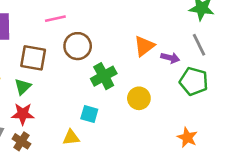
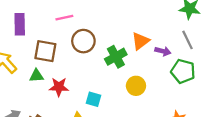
green cross: (104, 76) -> (116, 57), moved
green triangle: (23, 87) -> (36, 76), turned 40
red star: (23, 114) -> (59, 87), moved

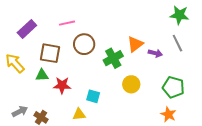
purple rectangle: (20, 24) -> (27, 29), turned 48
green pentagon: (183, 71) -> (173, 87), moved

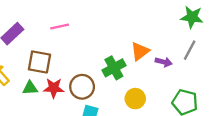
gray line: (177, 43) -> (190, 50), turned 54
brown circle: (84, 44) -> (82, 87), moved
red star: (62, 85) -> (54, 88), moved

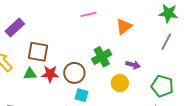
pink line: (60, 27) -> (89, 14), moved
orange triangle: (140, 51) -> (124, 26), moved
purple arrow: (164, 62) -> (133, 65), moved

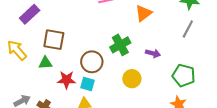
red star: (50, 74) -> (66, 80), moved
yellow circle: (120, 83) -> (132, 79), moved
cyan square: (81, 95) -> (88, 84), moved

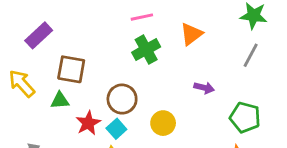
green cross: (120, 45) -> (146, 50), moved
yellow circle: (132, 79) -> (163, 123), moved
red star: (66, 80) -> (88, 123), turned -30
cyan square: (88, 84) -> (116, 129), turned 32

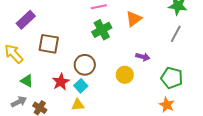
green triangle: (60, 100) -> (27, 81), moved, turned 32
yellow circle: (163, 123) -> (125, 75), moved

